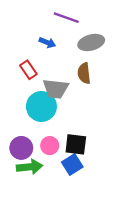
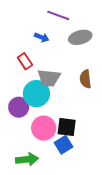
brown semicircle: (84, 73) -> (85, 79), moved
pink circle: (50, 146) -> (44, 128), size x1.5
purple circle: (21, 148) -> (19, 107), moved
green arrow: (30, 167) -> (27, 159), moved

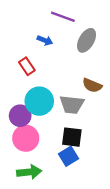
gray ellipse: (80, 37) -> (87, 40), turned -45
gray trapezoid: (49, 78) -> (72, 104), moved
brown semicircle: (85, 79) -> (92, 85), turned -60
pink circle: (44, 128) -> (26, 138), moved

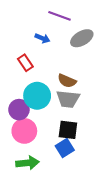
gray ellipse: (87, 40) -> (82, 38), turned 30
brown semicircle: (92, 85) -> (67, 81), moved

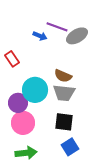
purple line: (59, 16) -> (57, 27), moved
red rectangle: (25, 63) -> (12, 59), moved
blue square: (65, 148) -> (70, 147), moved

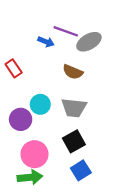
brown semicircle: (63, 76) -> (73, 72), moved
cyan circle: (35, 90) -> (40, 104), size x0.7
black square: (64, 122) -> (74, 141), turned -36
pink circle: (23, 123) -> (34, 154), moved

